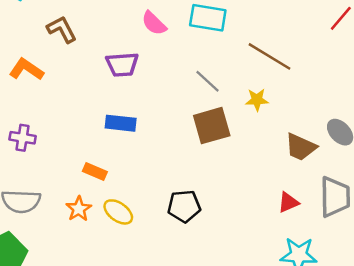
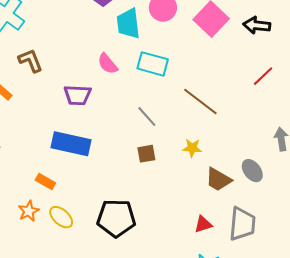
yellow star: (257, 100) -> (192, 148), moved
blue rectangle: (121, 123) -> (71, 144), size x1.5
brown square: (212, 126) -> (146, 154), size x0.6
black pentagon: (184, 206) -> (116, 218), size x1.4

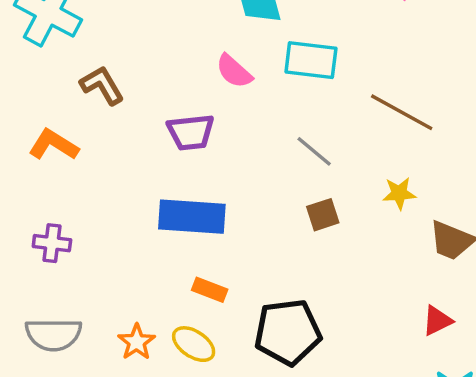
orange rectangle: (45, 182) -> (210, 290), moved

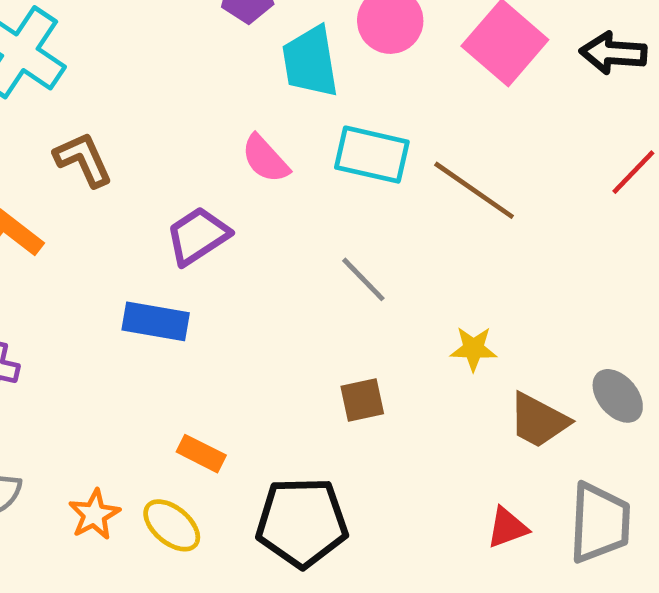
brown line: (402, 112) -> (474, 190), moved
purple trapezoid: (191, 132) -> (198, 236), turned 147
brown square: (323, 215) -> (362, 400), moved
blue rectangle: (192, 217) -> (156, 321), moved, size x0.7

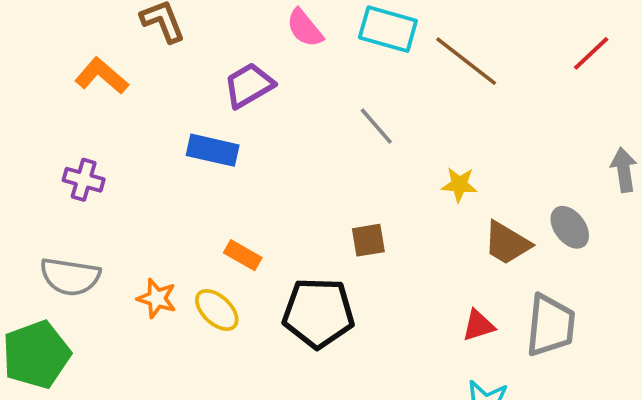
brown square: (362, 400) -> (368, 240), moved
orange star: (94, 515) -> (157, 298), turned -30

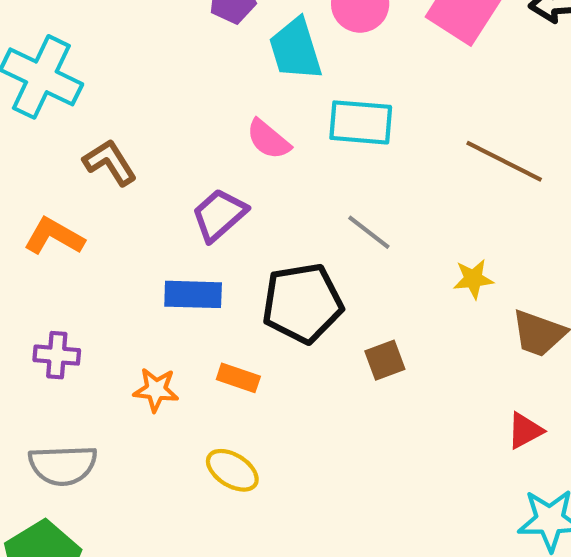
brown line: (466, 61) -> (504, 161), moved
orange rectangle: (243, 255) -> (238, 378), moved
orange star: (157, 298) -> (156, 390), moved
black pentagon: (318, 313) -> (302, 303), moved

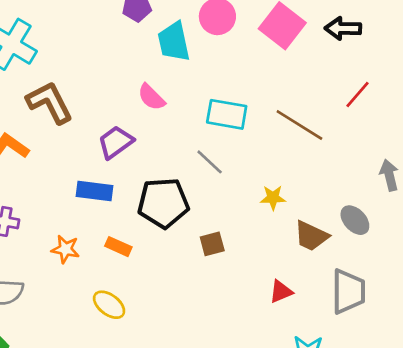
cyan rectangle: (361, 122) -> (227, 114), moved
brown L-shape: (110, 162) -> (50, 102), size x1.4
red triangle: (525, 431) -> (281, 291), moved

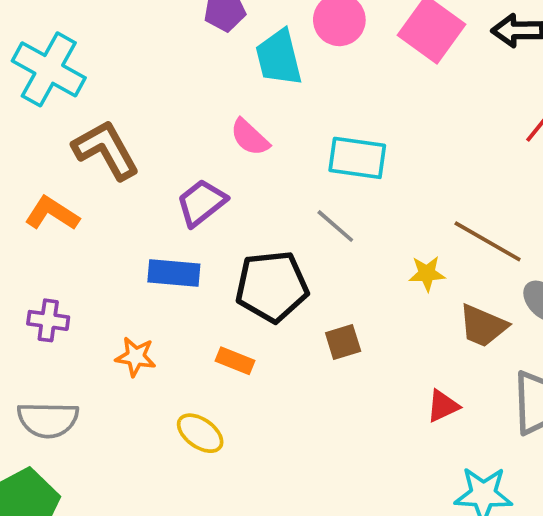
brown line: (299, 125) -> (488, 241), moved
orange rectangle: (118, 247) -> (235, 361), moved

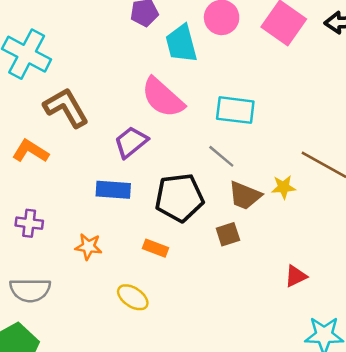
pink semicircle: (250, 137) -> (163, 98), size x1.6
brown trapezoid: (483, 326) -> (245, 195), moved

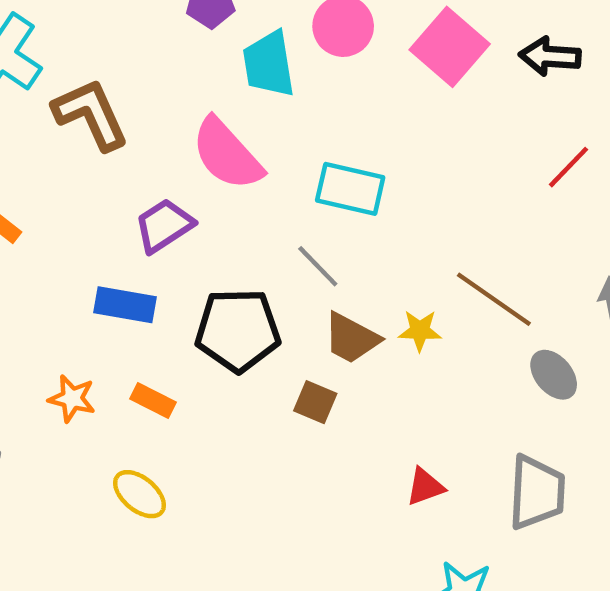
brown L-shape: (66, 108) -> (91, 114), moved
brown square: (228, 234) -> (315, 402), turned 35
orange rectangle: (155, 248) -> (153, 400), moved

